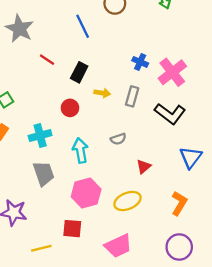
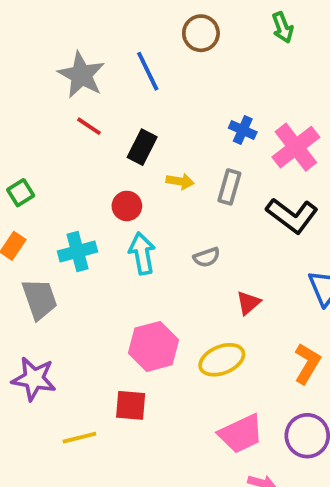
gray star: (19, 29) -> (81, 75), moved
cyan arrow: (80, 150) -> (142, 253), moved
gray trapezoid: (44, 173) -> (40, 299), moved
pink trapezoid: (118, 246) -> (241, 434), moved

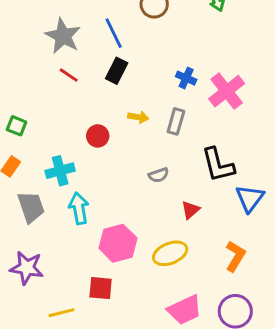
black rectangle: (142, 147) -> (117, 71), moved
green square: (21, 193) -> (17, 126), turned -36
black L-shape: (292, 215) -> (218, 165), moved, turned 39
cyan arrow: (142, 253) -> (79, 208), moved

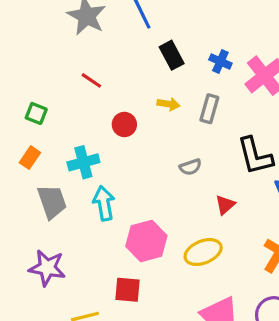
black rectangle: (117, 71) -> (172, 55), moved, turned -55
red line: (69, 75) -> (91, 80), moved

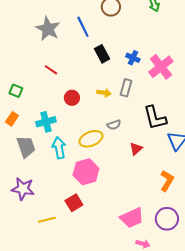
yellow arrow: (168, 104) -> (104, 93), moved
yellow ellipse: (203, 252) -> (91, 139), moved
red square: (128, 290) -> (74, 203), turned -36

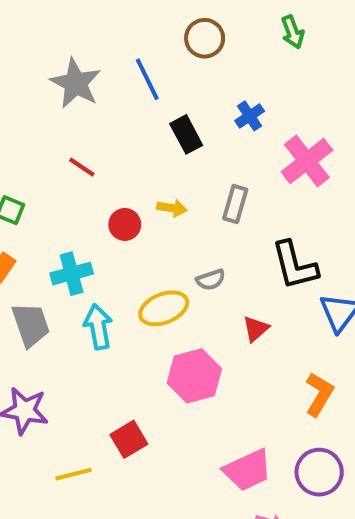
blue cross: (133, 58) -> (250, 116), moved, turned 32
yellow arrow: (104, 93) -> (172, 208), moved
pink hexagon: (86, 172) -> (194, 376), moved

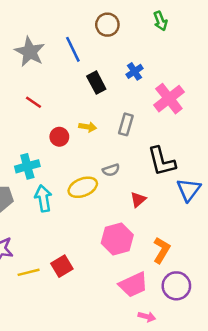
pink hexagon: (194, 376) -> (117, 239), moved
orange L-shape: (319, 394) -> (162, 250), moved
yellow line: (74, 474) -> (29, 272), moved

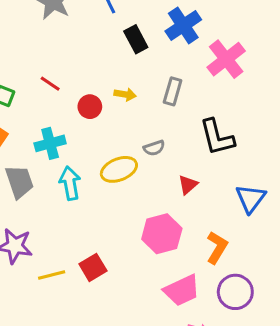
blue cross: (134, 71) -> (183, 25), size x1.6
red line: (33, 102) -> (50, 84), moved
blue triangle: (189, 190) -> (251, 198), moved

